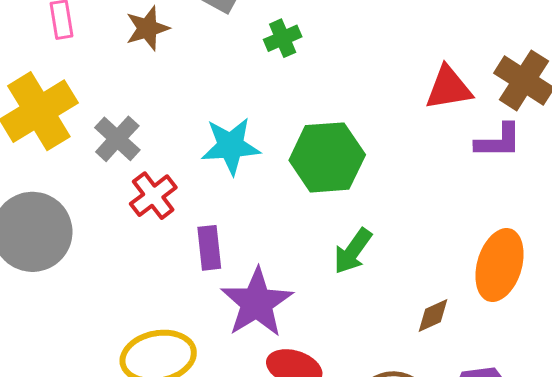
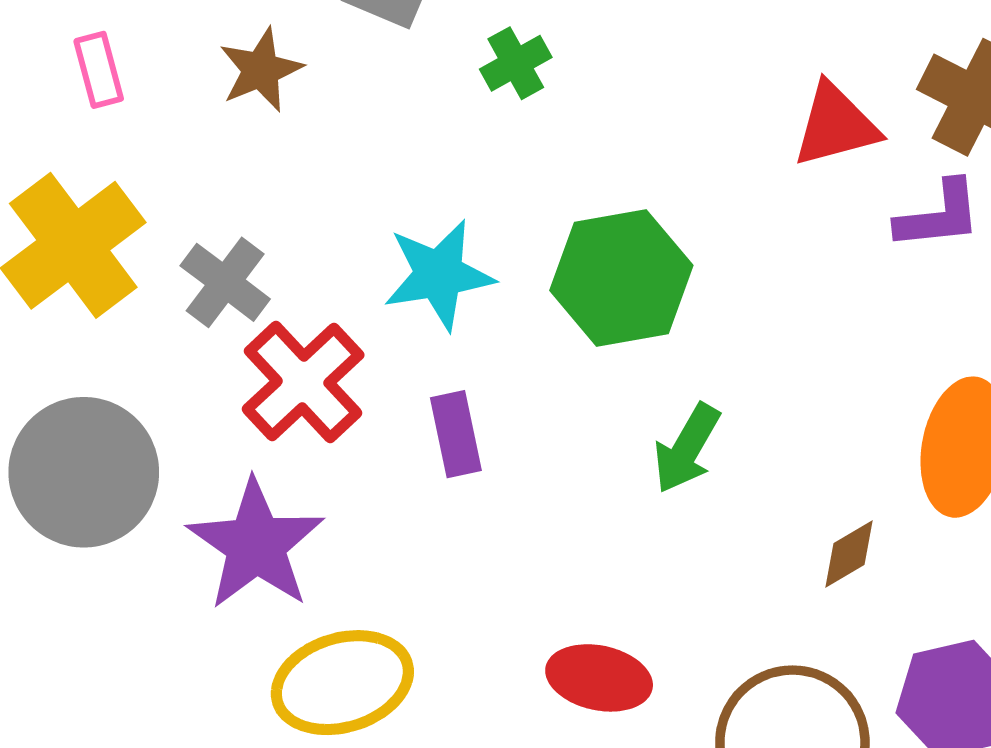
red cross: (153, 196) -> (303, 382), size x1.4
purple rectangle: (209, 248) -> (456, 434), moved
purple star: (257, 303) -> (256, 545), moved

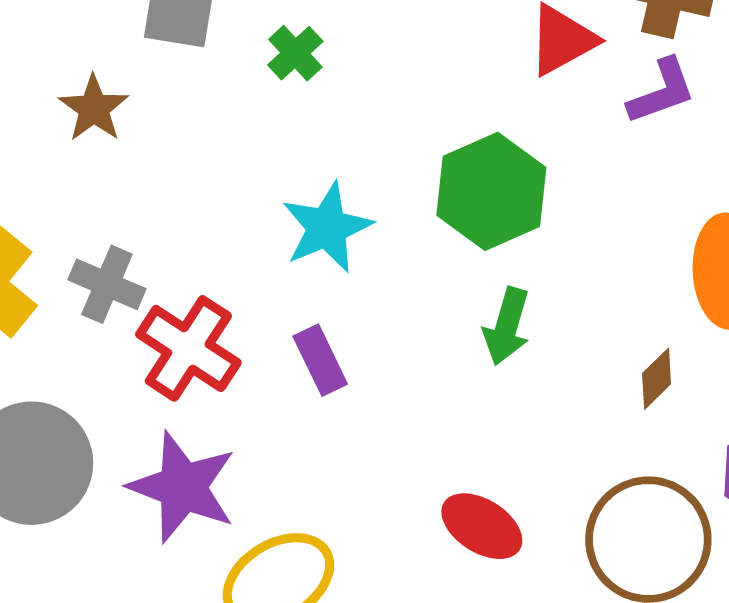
cyan star: (439, 275) -> (327, 228), moved
green hexagon: (621, 278) -> (491, 191), moved
red ellipse: (599, 678) -> (482, 526), turned 34

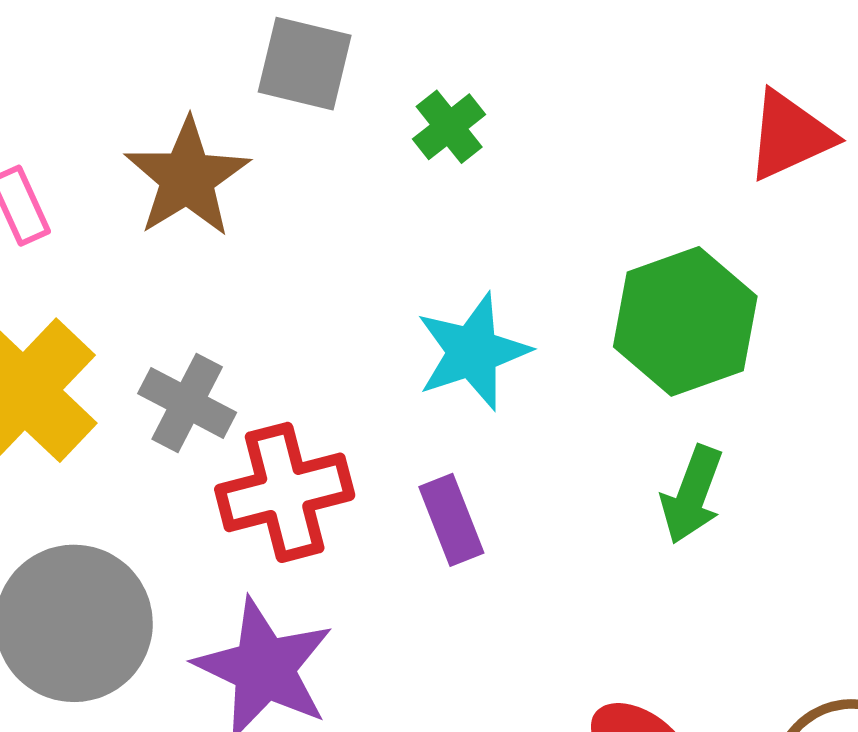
brown star: (94, 108) -> (187, 178), size x1.4
red cross: (188, 348) -> (285, 492), turned 38

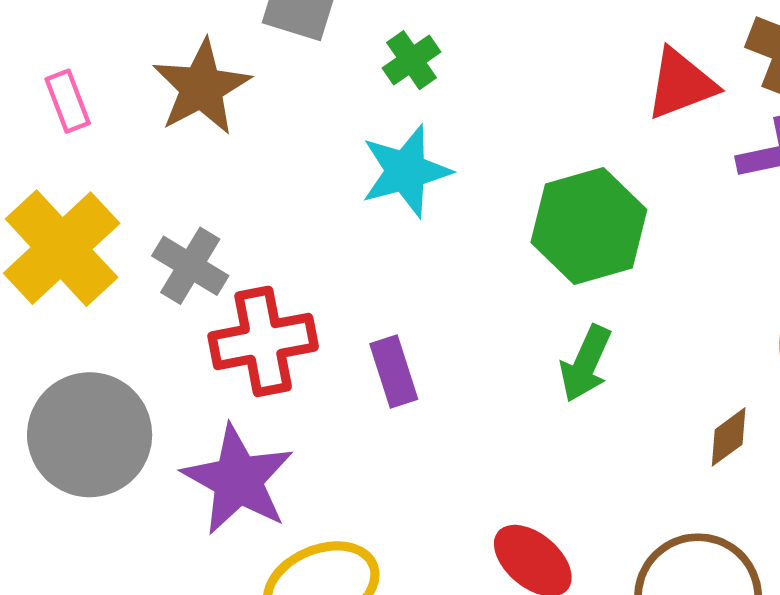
cyan star: (473, 352) -> (406, 171), moved

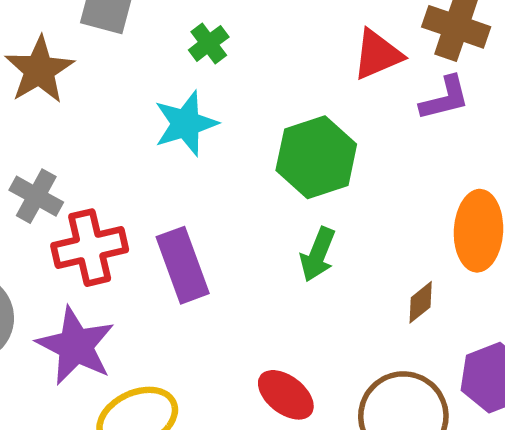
green cross: (412, 60) -> (209, 43), moved
purple rectangle: (394, 372) -> (183, 265), size x1.5

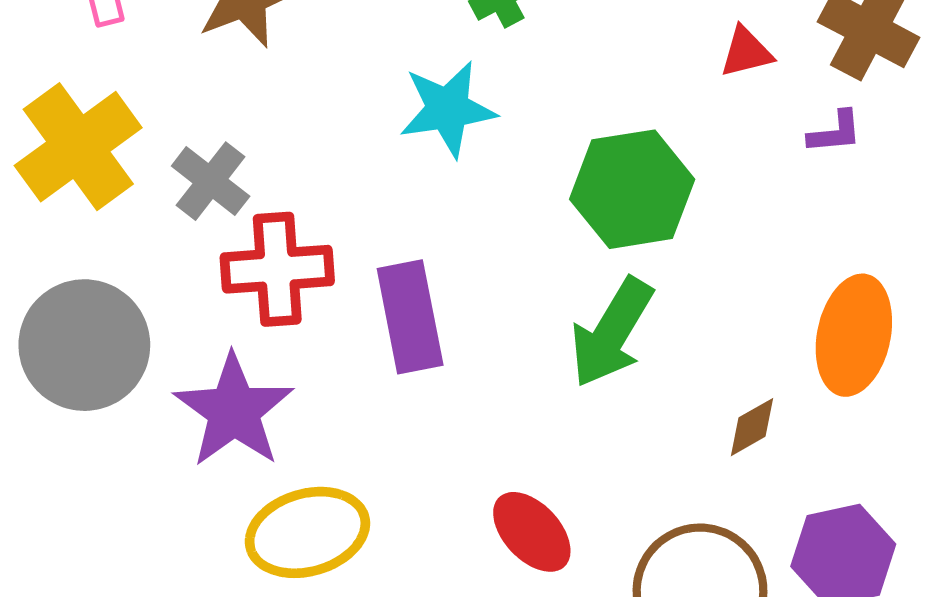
red triangle: (377, 55) -> (746, 52), size x0.7
purple L-shape: (445, 98) -> (835, 132), size x0.7
green arrow: (318, 254) -> (612, 333), size x1.4

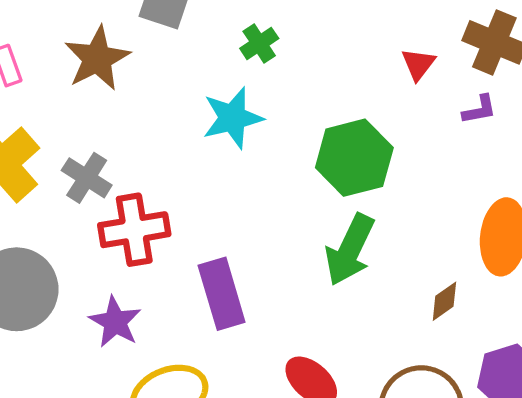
red triangle: (746, 52) -> (418, 64), turned -33
purple rectangle: (410, 317) -> (222, 294), moved
purple star: (234, 411) -> (115, 322), size x0.7

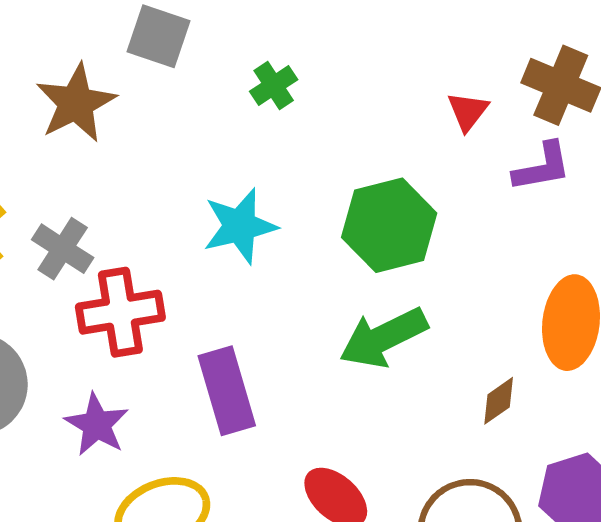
purple L-shape: (479, 110) -> (542, 167), size x1.4
cyan star: (233, 118) -> (240, 226), moved
green arrow: (350, 250) -> (383, 338), turned 38

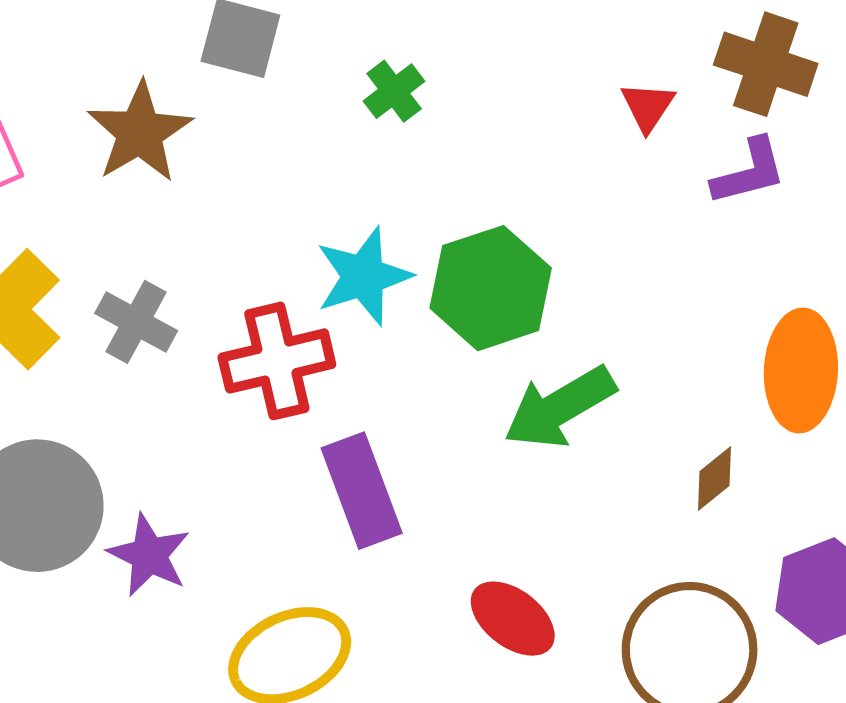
green hexagon: (389, 225) -> (491, 288), moved
red cross: (120, 312) -> (277, 361), moved
purple star: (97, 425) -> (149, 555), moved

